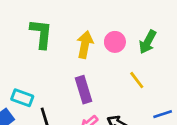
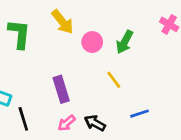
yellow arrow: (85, 45) -> (62, 22), moved, turned 130

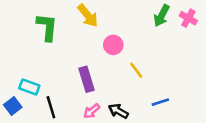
pink circle: (92, 42) -> (113, 45), moved
green arrow: (125, 42) -> (162, 16), moved

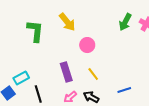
yellow line: (136, 70) -> (93, 74), moved
cyan rectangle: (29, 87) -> (21, 78), turned -49

